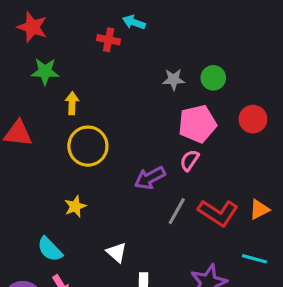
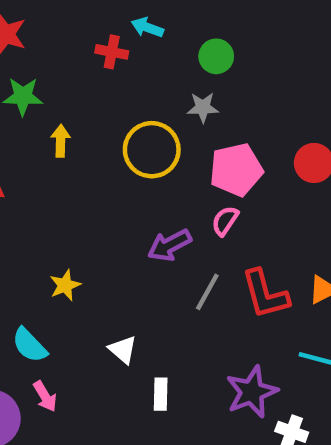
green circle: (213, 78) -> (216, 56), moved
yellow circle: (88, 146) -> (152, 150), moved
red L-shape: (218, 213) -> (265, 294), turned 42

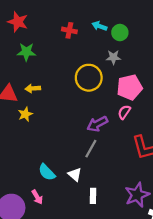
cyan arrow: (147, 27) -> (99, 26), moved
yellow arrow: (61, 141) -> (33, 88), moved, turned -96
yellow star: (65, 285) -> (25, 114), moved
gray line: (207, 292) -> (91, 149), moved
cyan semicircle: (30, 345) -> (47, 172), moved

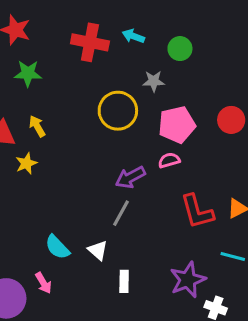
red cross: (69, 30) -> (90, 42), size x1.6
green circle: (120, 33) -> (180, 49), moved
yellow arrow: (33, 88) -> (37, 126), turned 64
pink semicircle: (124, 112) -> (169, 160), turned 40

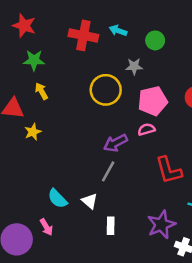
yellow arrow: (37, 126) -> (41, 91), moved

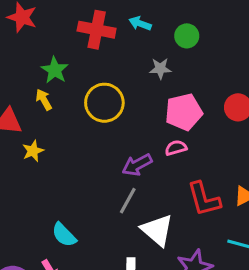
green star: (34, 60) -> (55, 70), moved, turned 30
yellow circle: (106, 90) -> (104, 103), moved
white triangle: (90, 201) -> (157, 230), moved, size x1.6

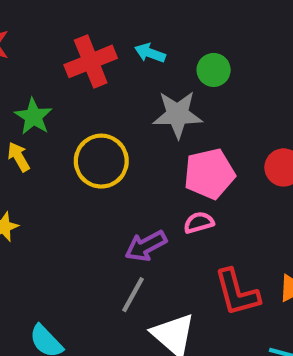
red cross: (97, 30) -> (91, 61), turned -33
gray star: (160, 69) -> (178, 114), size x1.6

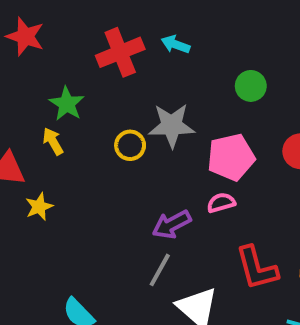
green circle: (214, 70) -> (251, 86), moved
gray star: (178, 114) -> (172, 126), moved
yellow circle: (101, 161) -> (130, 145), size x0.6

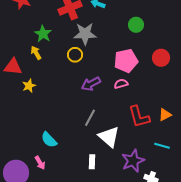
gray star: (172, 126) -> (85, 34), moved
purple arrow: (172, 224) -> (91, 84), moved

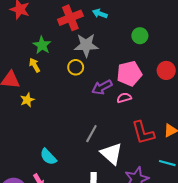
purple arrow: (91, 84) -> (102, 87), moved

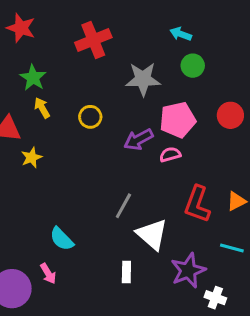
cyan arrow: (100, 14) -> (181, 34), moved
green star: (42, 45) -> (33, 78), moved
gray star: (86, 45) -> (143, 79), moved
yellow circle: (76, 67) -> (90, 117), moved
red L-shape: (143, 133) -> (197, 204), turned 35

